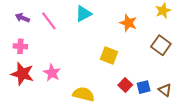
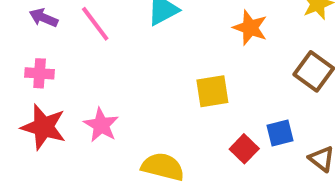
yellow square: (109, 55) -> (212, 91), turned -30
blue square: (144, 87) -> (280, 133), moved

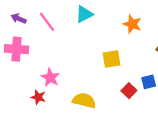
pink cross: (40, 73) -> (16, 49), size x1.5
red star: (44, 127) -> (38, 97), moved, size x0.6

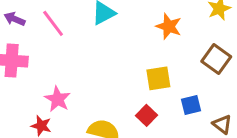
yellow square: (111, 59) -> (158, 78), moved
red square: (129, 91) -> (147, 115), moved

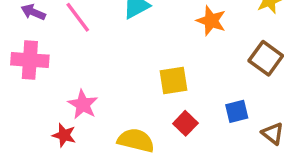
yellow square: (158, 78) -> (173, 81), moved

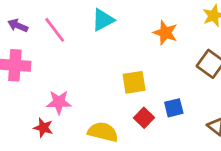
pink star: (83, 104) -> (59, 102), turned -30
blue square: (237, 111) -> (174, 108), moved

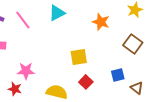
blue square: (174, 108) -> (118, 75), moved

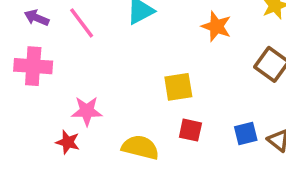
blue square: (118, 75) -> (246, 133), moved
red square: (86, 82) -> (190, 130), turned -32

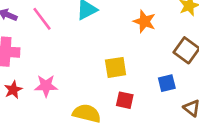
blue square: (246, 133) -> (167, 83), moved
red star: (68, 142) -> (13, 90), moved, turned 30

